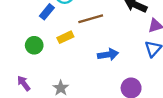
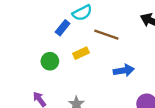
brown line: (91, 19) -> (106, 35), turned 35

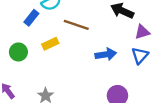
blue arrow: (124, 70) -> (106, 54), moved

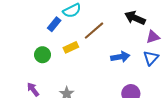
brown line: (76, 25) -> (94, 31), turned -60

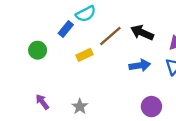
black arrow: (135, 18) -> (142, 33), moved
green circle: (43, 55) -> (38, 50), moved

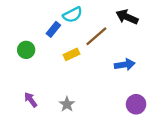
black arrow: (142, 33) -> (127, 17), moved

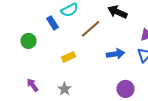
blue rectangle: (53, 29) -> (52, 23), turned -72
yellow rectangle: (71, 54) -> (68, 57), moved

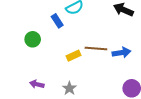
brown line: (90, 29) -> (96, 48), moved, turned 45
purple arrow: (32, 85) -> (37, 84), turned -40

